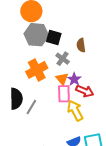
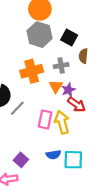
black square: (54, 38) -> (69, 37), moved
gray cross: (63, 59) -> (61, 66), turned 32
pink rectangle: (64, 94) -> (45, 120), moved

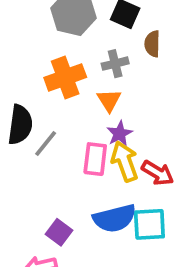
purple star: (68, 90) -> (120, 134), moved
red arrow: (77, 104) -> (158, 173), moved
blue semicircle: (53, 155) -> (115, 218), size x1.6

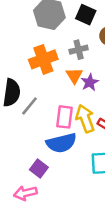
purple star: (120, 134) -> (90, 82), moved
blue semicircle: (115, 218) -> (61, 143), moved

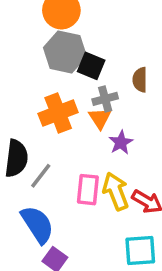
black square: (86, 15) -> (91, 66), moved
orange triangle: (74, 76) -> (100, 118), moved
blue semicircle: (61, 143) -> (37, 224), moved, turned -108

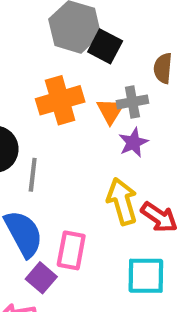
gray cross: (105, 99) -> (132, 102), moved
gray line: (41, 176) -> (33, 175), turned -36
pink rectangle: (88, 190) -> (71, 250), moved

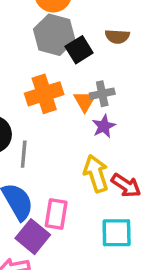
black square: (105, 46) -> (79, 50), turned 32
brown semicircle: (163, 68) -> (117, 37), moved, turned -90
purple square: (41, 278) -> (33, 237), size x1.4

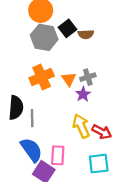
black square: (79, 50) -> (67, 28), moved
gray cross: (102, 94) -> (88, 77), moved

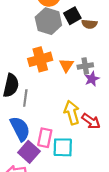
purple star: (83, 94) -> (92, 79), moved
cyan square: (99, 164) -> (63, 147), moved

